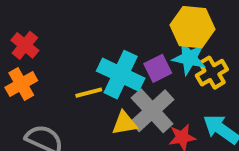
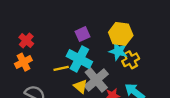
purple square: (158, 68) -> (82, 34), moved
yellow triangle: (124, 123) -> (80, 86), turned 48

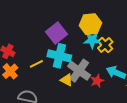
purple square: (82, 34) -> (56, 33), size x1.5
yellow line: (61, 68) -> (36, 64), moved

